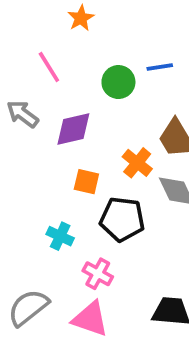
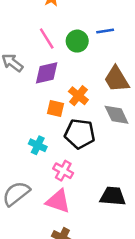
pink line: (49, 67) -> (47, 39), moved
orange cross: (137, 163) -> (78, 96), moved

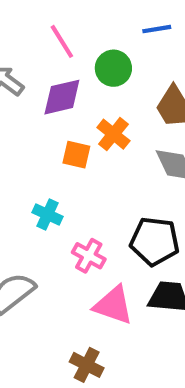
green circle: (77, 41) -> (113, 68), moved
black pentagon: (80, 134) -> (155, 241), moved
pink triangle: (58, 201) -> (113, 305), moved

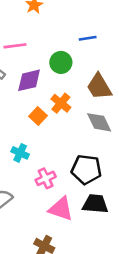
pink line: (62, 41) -> (15, 46), moved, turned -65
orange square: (76, 155) -> (38, 116), turned 30
pink cross: (89, 256) -> (46, 178), turned 36

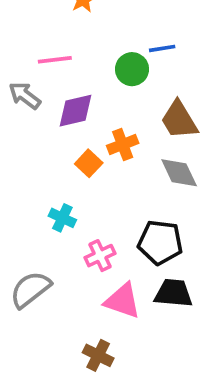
green circle: (61, 62) -> (132, 69), moved
orange cross: (61, 103) -> (123, 144), turned 30

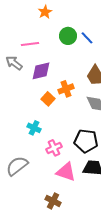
blue line: (162, 48) -> (87, 38), turned 56
green circle: (132, 69) -> (68, 36), moved

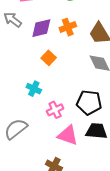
orange cross: (66, 89) -> (68, 27), moved

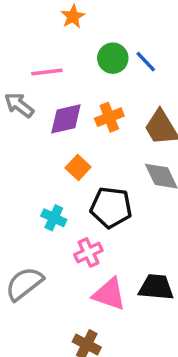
black pentagon: (89, 102) -> (111, 207), moved

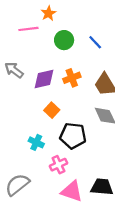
green circle: (113, 58) -> (64, 40), moved
pink line: (47, 72) -> (28, 29), moved

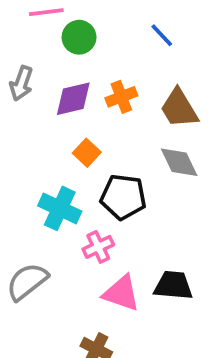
green circle: (64, 40) -> (79, 37), moved
gray arrow: (14, 70) -> (21, 83), turned -108
cyan cross: (36, 142) -> (60, 208), size x1.5

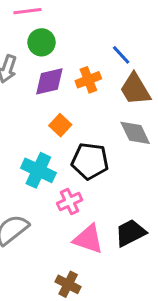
blue line: (162, 35) -> (121, 55), moved
green circle: (79, 37) -> (42, 42), moved
black trapezoid: (173, 285) -> (130, 233), turned -32

